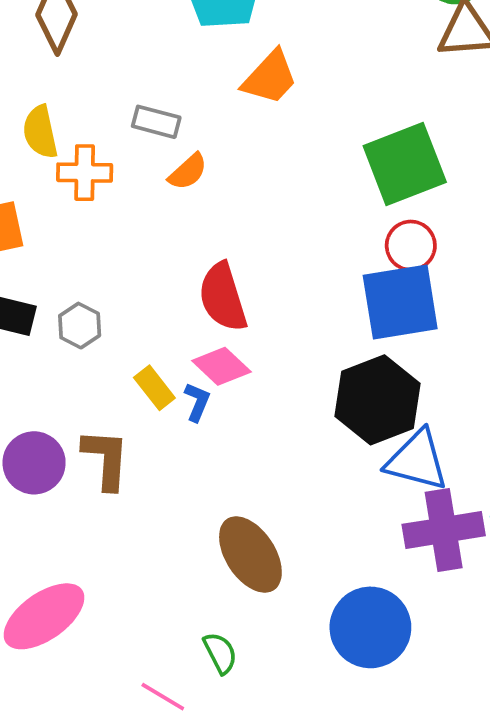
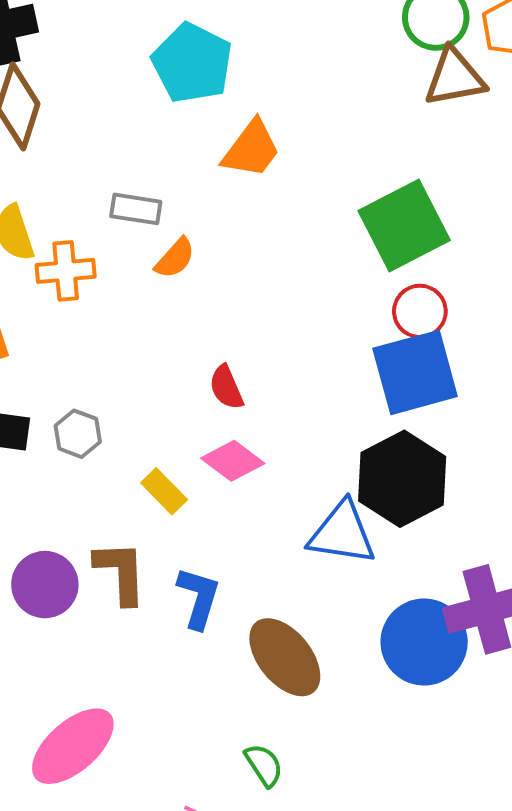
red semicircle: (223, 297) -> (226, 387), size x0.6
blue L-shape: (197, 402) -> (199, 598), moved, size x1.5
blue triangle: (417, 460) -> (342, 533), moved
blue circle: (370, 627) -> (424, 642), moved

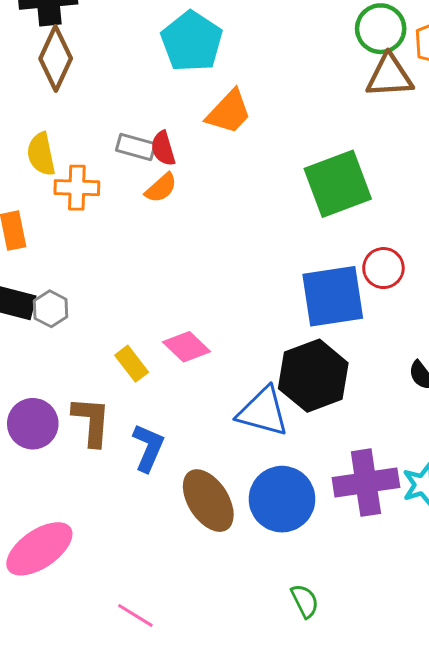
red circle: (420, 311) -> (383, 268), moved
red semicircle: (226, 387) -> (163, 148), moved
gray hexagon: (78, 434) -> (50, 309), moved
blue circle: (424, 642) -> (282, 499), moved
green semicircle: (264, 765) -> (305, 601), moved

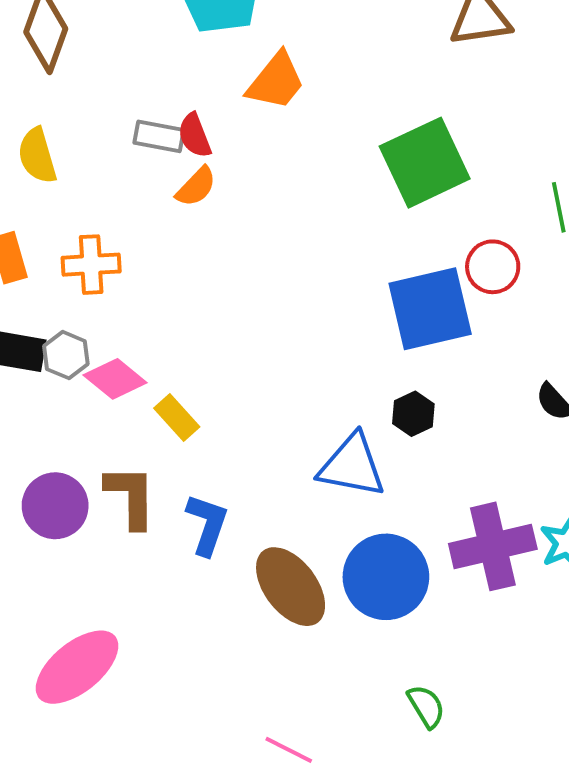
orange cross: (77, 188) -> (91, 265), moved
pink diamond: (187, 347) -> (115, 379), moved
black hexagon: (313, 376) -> (413, 414), size x0.5
pink line: (135, 615) -> (289, 750), moved

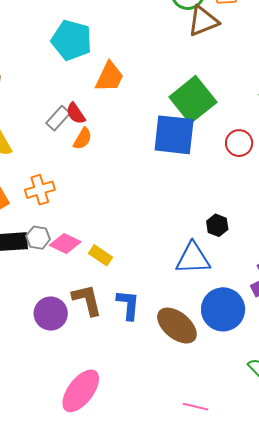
gray rectangle: (159, 136) -> (58, 118), turned -45
blue square: (430, 309) -> (174, 135), moved, turned 33

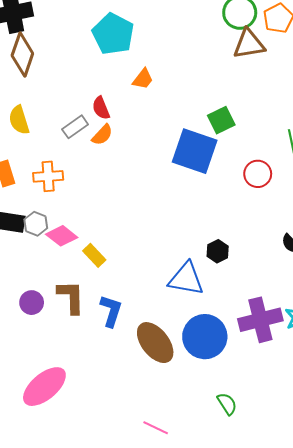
orange trapezoid: (110, 77) -> (143, 79), size x0.7
green square: (193, 100) -> (221, 120), size x0.6
gray rectangle: (58, 118) -> (75, 127), moved
purple circle: (51, 314) -> (32, 303), size x0.7

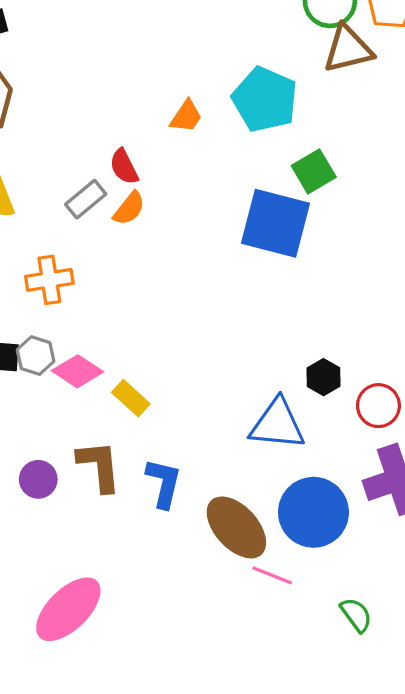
cyan pentagon: (113, 34) -> (265, 100), moved
red circle: (258, 174) -> (378, 406), moved
pink line: (156, 428) -> (272, 575), moved

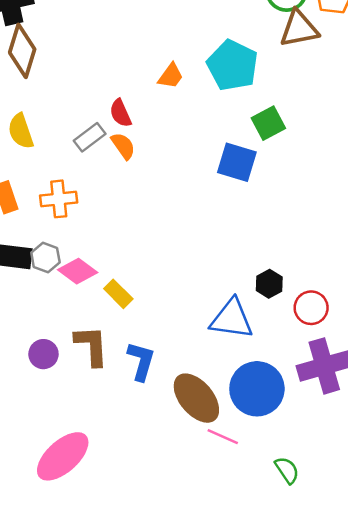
orange semicircle: (129, 208) -> (123, 146), turned -76
blue square: (276, 223) -> (237, 162), size x0.7

